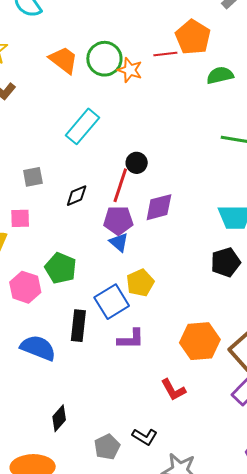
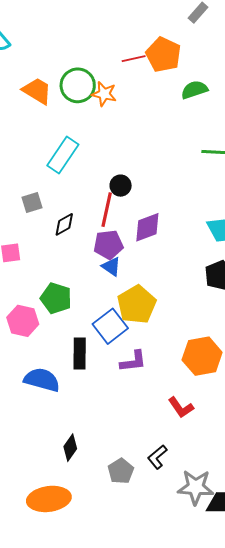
red line: (165, 54) -> (134, 59), moved
gray square: (33, 177) -> (32, 203), moved
yellow pentagon: (140, 283) -> (137, 304), size x1.4
black L-shape: (145, 437) -> (157, 457), turned 115

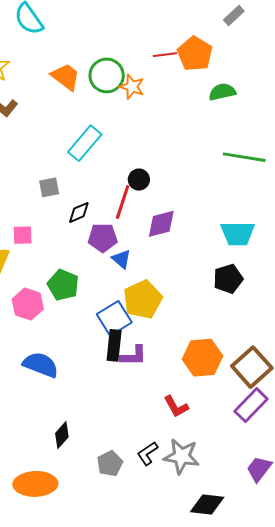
purple pentagon: (108, 245) -> (103, 238), moved
black rectangle: (80, 354) -> (114, 345), moved
gray star: (196, 487) -> (182, 456), moved

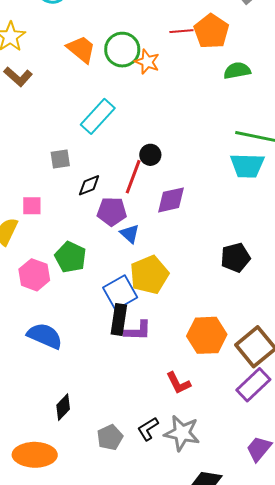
cyan trapezoid: (238, 233) -> (247, 166), moved

